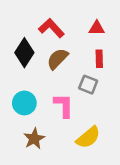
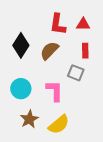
red L-shape: (51, 28) -> (58, 24), moved, turned -130
yellow semicircle: (88, 137) -> (59, 124), moved

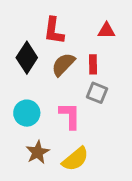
red L-shape: (58, 24) -> (54, 31), moved
red rectangle: (85, 51) -> (93, 64), moved

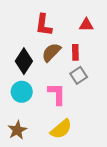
black diamond: (27, 58) -> (24, 61), moved
gray square: (97, 93) -> (79, 75), turned 35
brown star: (38, 152) -> (17, 130), moved

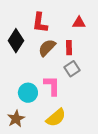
black diamond: (24, 61) -> (16, 41), moved
cyan circle: (22, 92) -> (28, 93), moved

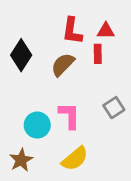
red L-shape: (40, 23) -> (72, 31), moved
red rectangle: (69, 48) -> (98, 54), moved
gray square: (72, 69) -> (114, 108), moved

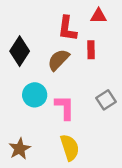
red triangle: (106, 31) -> (99, 16), moved
cyan circle: (37, 125) -> (35, 95), moved
yellow semicircle: (75, 159) -> (70, 147), turned -68

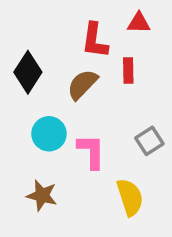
yellow semicircle: (70, 147) -> (130, 197), moved
brown star: (20, 149) -> (42, 195), moved, turned -30

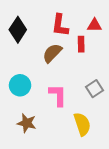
red triangle: (139, 23) -> (94, 25), moved
black diamond: (28, 72) -> (18, 30), moved
cyan circle: (49, 134) -> (20, 85), moved

